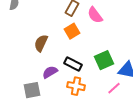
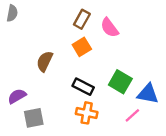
green square: (104, 60) -> (120, 82), turned -36
purple semicircle: (50, 72) -> (17, 96), moved

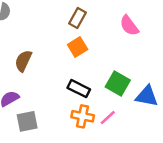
pink semicircle: (110, 28) -> (129, 26), moved
brown semicircle: (45, 61) -> (23, 61), moved
pink line: (132, 115) -> (108, 118), moved

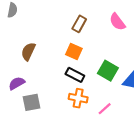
brown rectangle: (78, 18) -> (79, 24), moved
orange square: (78, 47) -> (74, 51), moved, turned -35
pink line: (108, 118) -> (105, 109), moved

